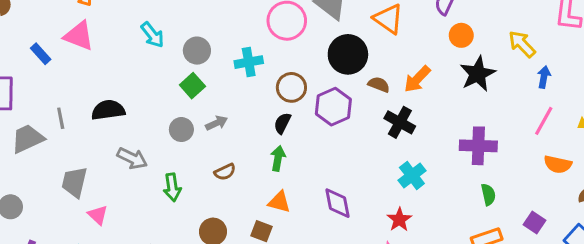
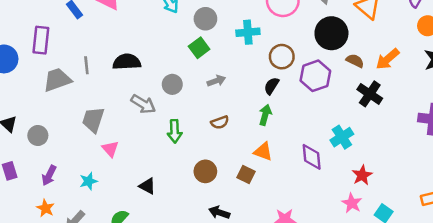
gray circle: (181, 130) -> (172, 84), moved
cyan cross: (412, 175) -> (342, 137), moved

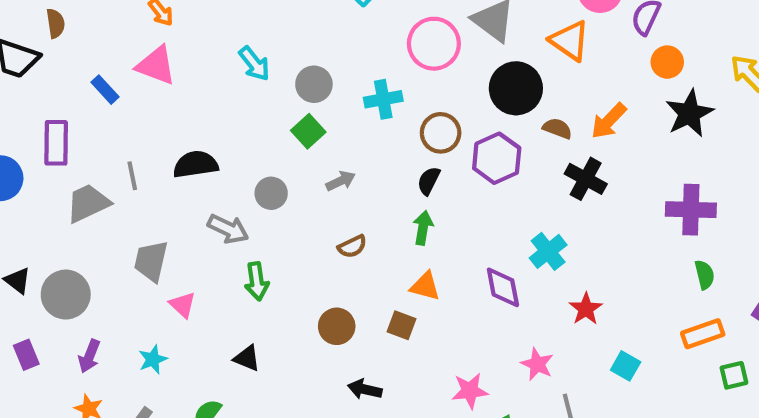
green arrow: (175, 131) -> (257, 281), moved
gray circle: (38, 136) -> (66, 295), size x1.5
pink star: (352, 203) -> (537, 364), moved

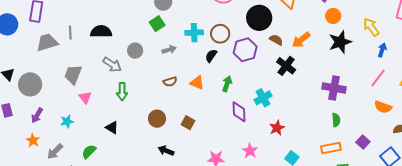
cyan cross: (383, 99) -> (194, 33), moved
green arrow: (423, 228) -> (227, 84), moved
orange triangle: (425, 286) -> (197, 83), moved

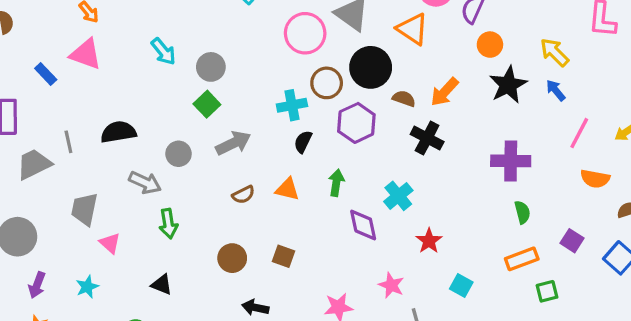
cyan cross: (194, 33) -> (292, 105), moved
brown circle: (220, 34) -> (327, 83), moved
gray arrow: (169, 50) -> (233, 143), size x1.5
blue arrow: (382, 50) -> (556, 90), moved, turned -48

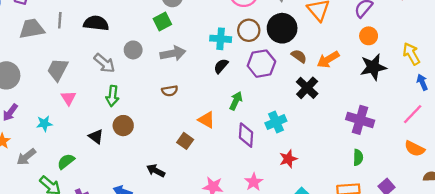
blue arrow: (556, 90) -> (422, 82), moved
orange triangle: (287, 189) -> (207, 120), moved
brown circle: (232, 258) -> (123, 126), moved

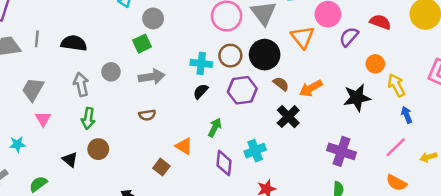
orange circle: (369, 36) -> (375, 64), moved
gray arrow: (104, 63) -> (81, 84), turned -145

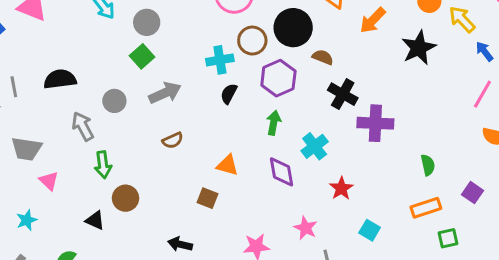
orange arrow: (311, 88) -> (373, 20), moved
gray trapezoid: (33, 89) -> (26, 149), turned -95
green arrow: (215, 128) -> (274, 123), moved
purple cross: (341, 151) -> (375, 123), moved

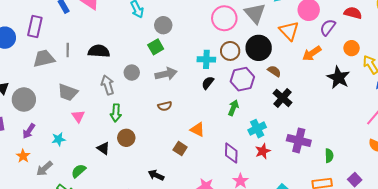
black star: (419, 48) -> (338, 78), turned -30
purple cross: (375, 123) -> (299, 140), moved
purple diamond: (281, 172) -> (231, 153), moved
red star: (341, 188) -> (263, 151), moved

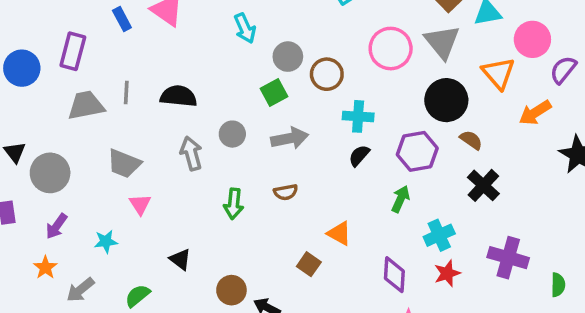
brown circle: (230, 51) -> (327, 74), moved
green arrow: (116, 113) -> (234, 204), moved
brown circle: (126, 138) -> (231, 290), moved

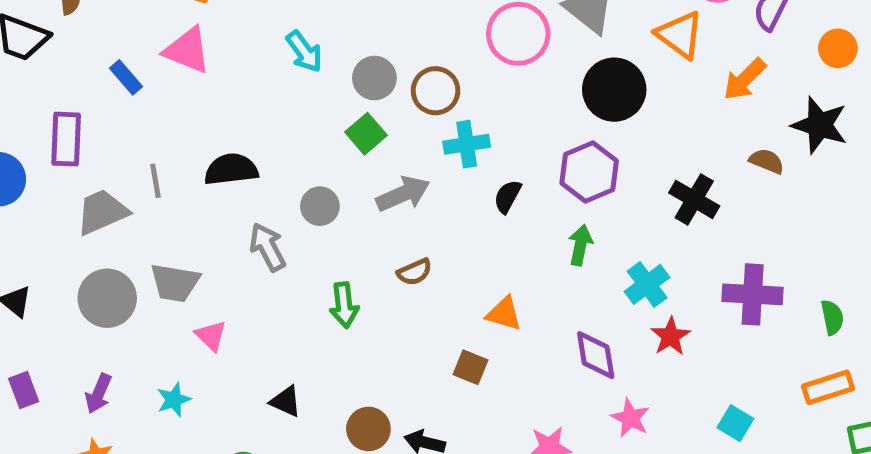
cyan cross: (358, 116) -> (467, 144), moved
brown semicircle: (471, 140) -> (767, 161), moved
gray circle: (50, 173) -> (107, 298), moved

